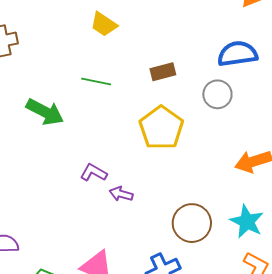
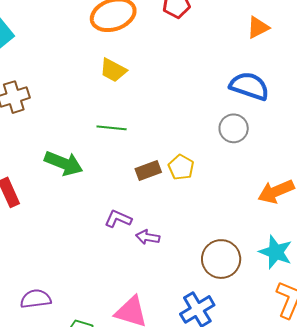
blue semicircle: (237, 54) -> (249, 86), turned 33
brown rectangle: (163, 72) -> (148, 171), moved
yellow pentagon: (161, 128) -> (181, 167), size x0.6

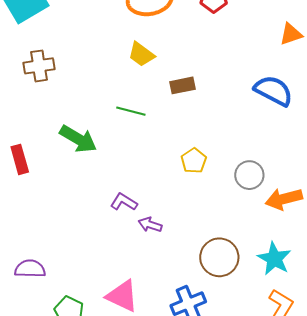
gray circle: (234, 128) -> (249, 175), moved
brown rectangle: (148, 171) -> (183, 85), moved

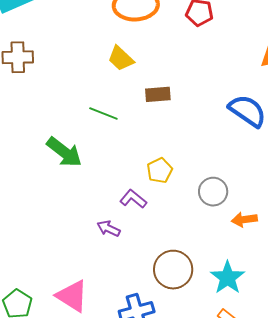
green arrow: (78, 139) -> (64, 152), moved
orange arrow: (284, 199) -> (244, 219), size x0.7
purple L-shape: (124, 202) -> (133, 199), moved

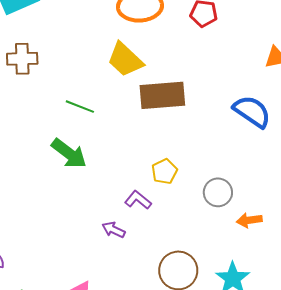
yellow trapezoid: (121, 58) -> (125, 60), size x1.4
brown rectangle: (158, 94) -> (162, 95), size x1.8
green line: (103, 114) -> (80, 107), moved

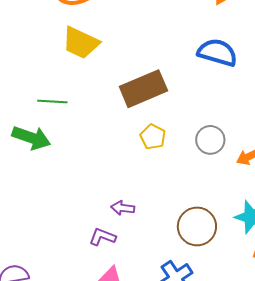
brown rectangle: (162, 95) -> (143, 89), moved
green arrow: (69, 153) -> (31, 138), moved
purple L-shape: (138, 200) -> (102, 237), moved

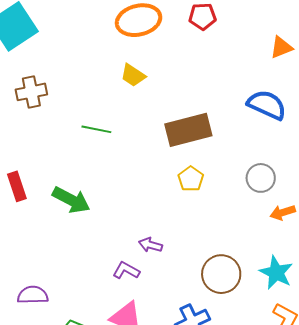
yellow trapezoid: (81, 43) -> (133, 75), size x0.7
green arrow: (31, 138) -> (71, 200), moved
gray circle: (210, 140) -> (261, 178), moved

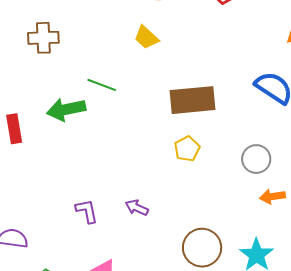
green arrow: (71, 200) -> (66, 109), moved, turned 132
purple L-shape: (126, 271) -> (87, 211), moved, turned 40

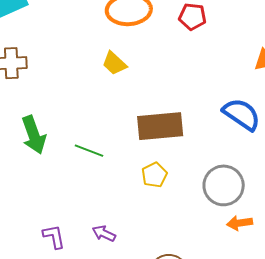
green line: (102, 85) -> (89, 151), moved
green arrow: (66, 109) -> (34, 135), turned -99
gray circle: (256, 159) -> (224, 185), size x1.4

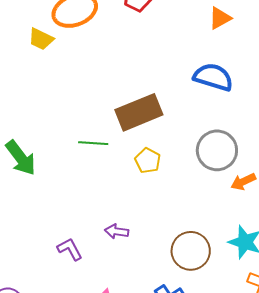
yellow trapezoid: (114, 63) -> (41, 39), moved
green line: (89, 151) -> (93, 143), moved

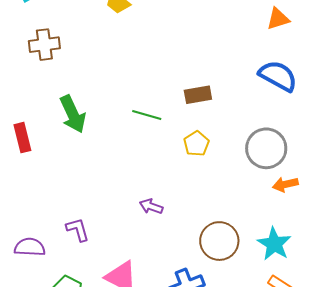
orange triangle: (220, 18) -> (278, 19), moved
brown rectangle: (139, 112) -> (198, 95), size x0.6
purple L-shape: (70, 249) -> (78, 230), moved

